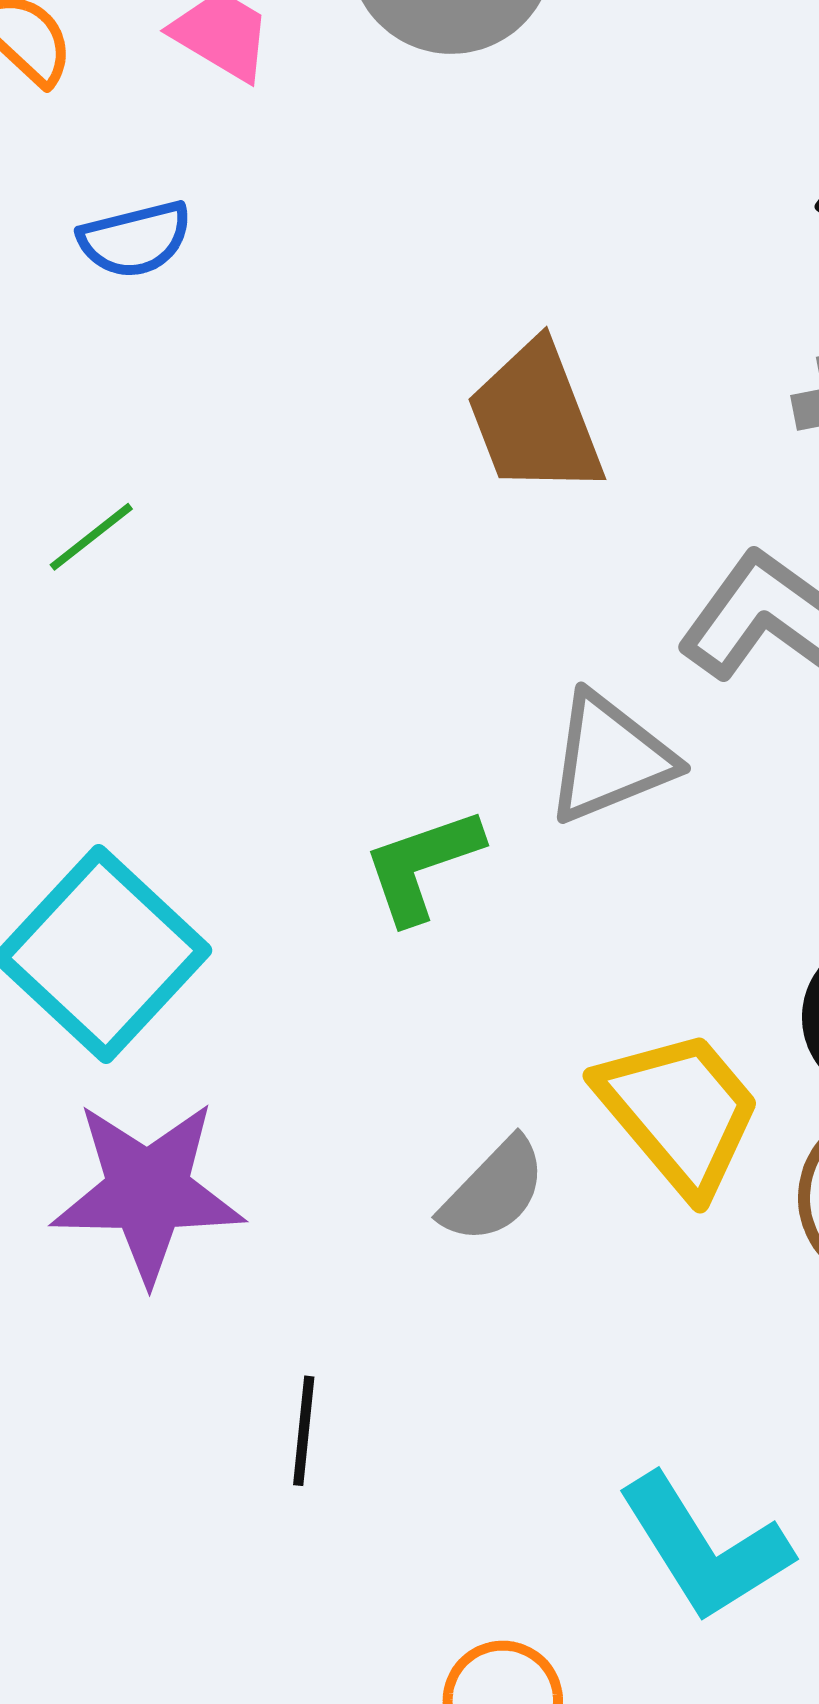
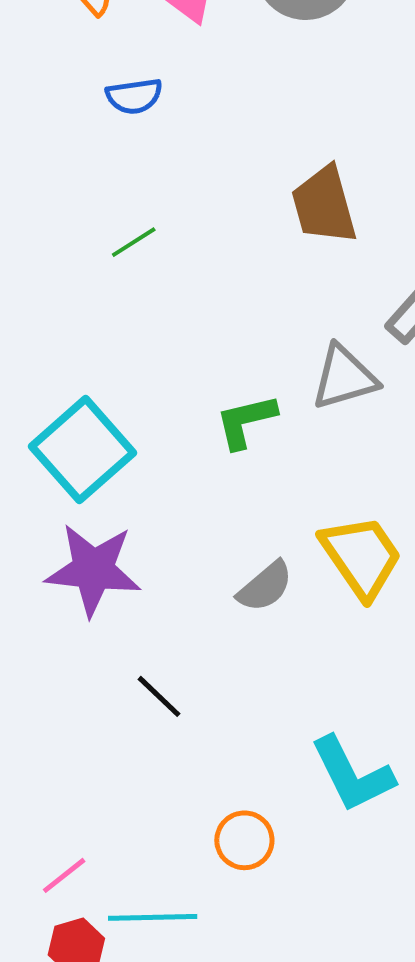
green line: (91, 537) -> (134, 242), moved
black line: (304, 1431) -> (159, 696), turned -58

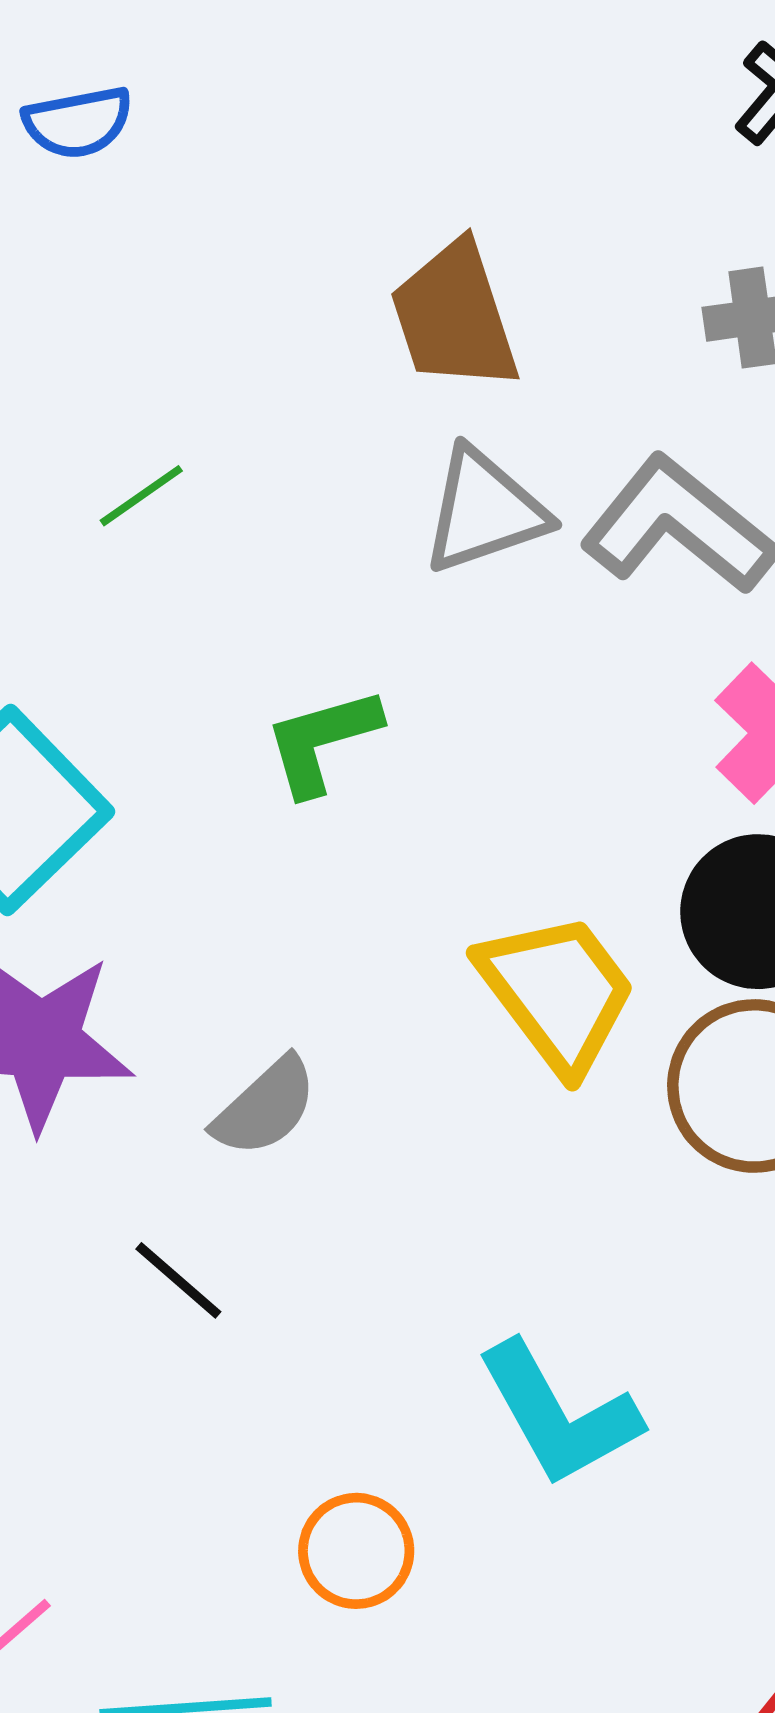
green line: (134, 242) -> (141, 496), moved
gray triangle: (344, 377) -> (484, 511), moved
gray semicircle: (265, 587) -> (265, 1107), moved

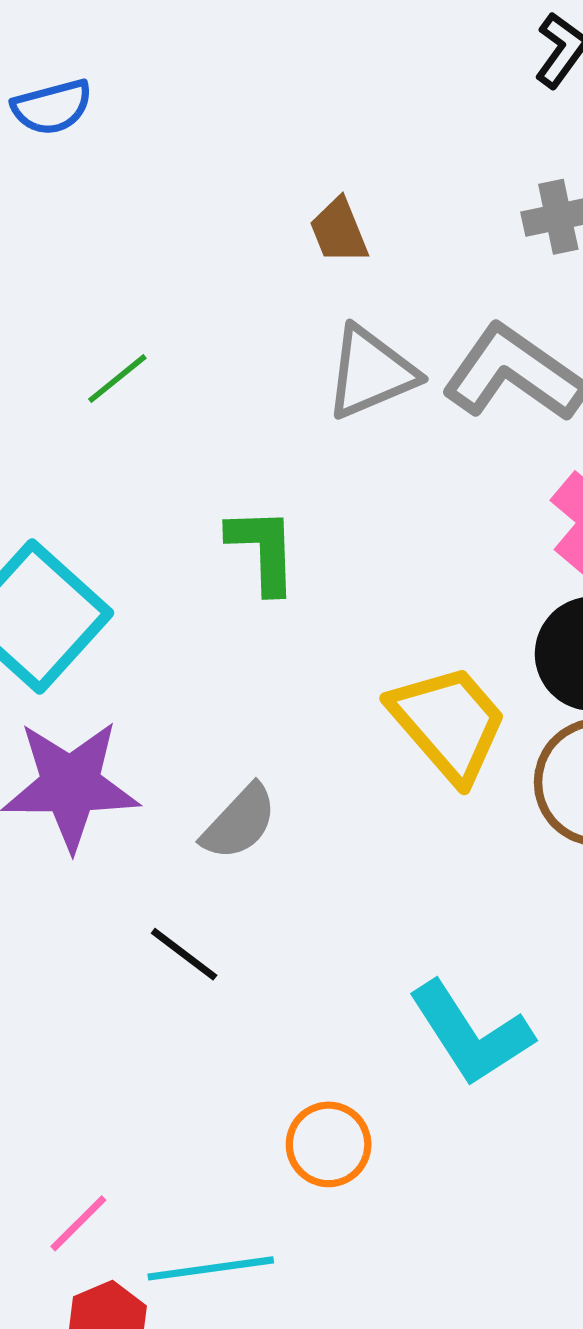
brown trapezoid: (454, 316) -> (339, 231), size x0.6
green L-shape: (322, 741) -> (263, 550), turned 108

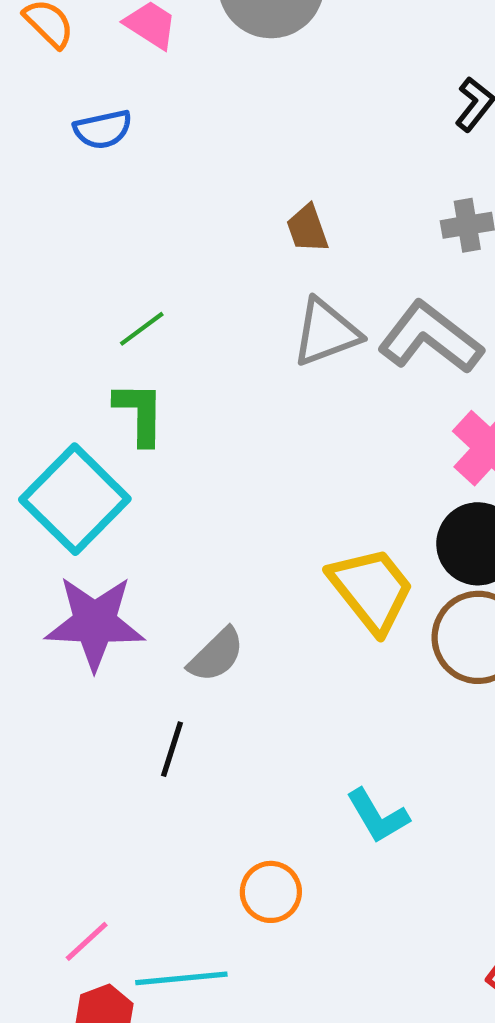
green L-shape: (263, 550) -> (139, 413), moved
black line: (184, 954) -> (172, 749), turned 68
cyan L-shape: (471, 1034) -> (378, 816), size x0.7

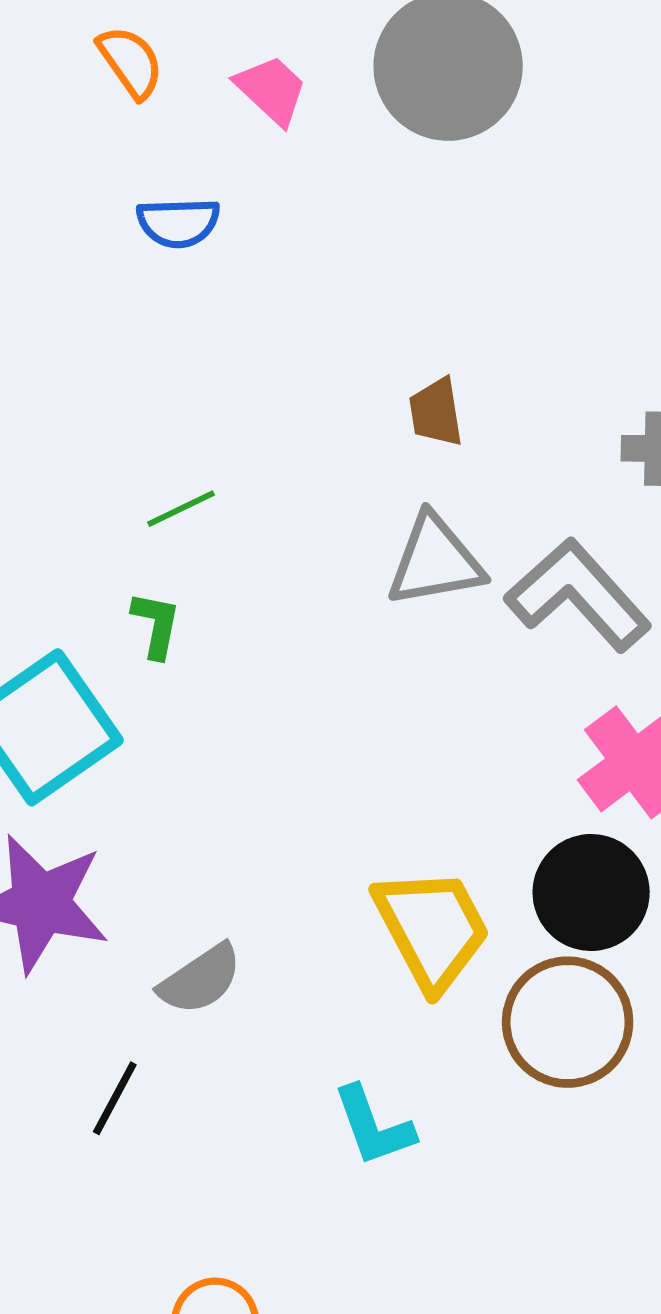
green L-shape: (139, 413) -> (156, 625), size x0.7
cyan L-shape: (378, 816) -> (373, 1126), moved

